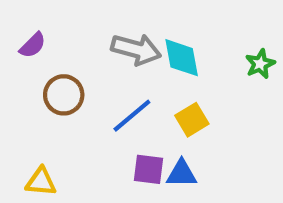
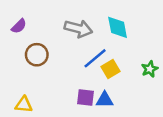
cyan diamond: (182, 58) -> (118, 27), moved
green star: (260, 64) -> (150, 69), moved
blue line: (132, 116) -> (95, 58), moved

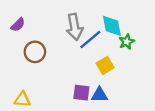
gray arrow: (78, 29) -> (75, 27), turned 65
blue line: (95, 58) -> (90, 39), moved
green star: (150, 69) -> (127, 42), moved

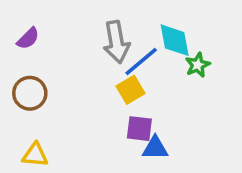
brown circle: (35, 52) -> (30, 93), moved
yellow square: (105, 65) -> (130, 90), moved
purple square: (81, 93) -> (139, 129), moved

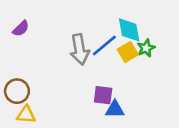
gray arrow: (116, 42) -> (80, 49), moved
yellow square: (130, 90) -> (128, 52), moved
brown circle: (30, 93) -> (17, 91), moved

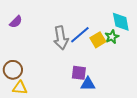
cyan diamond: (129, 30) -> (121, 22), moved

